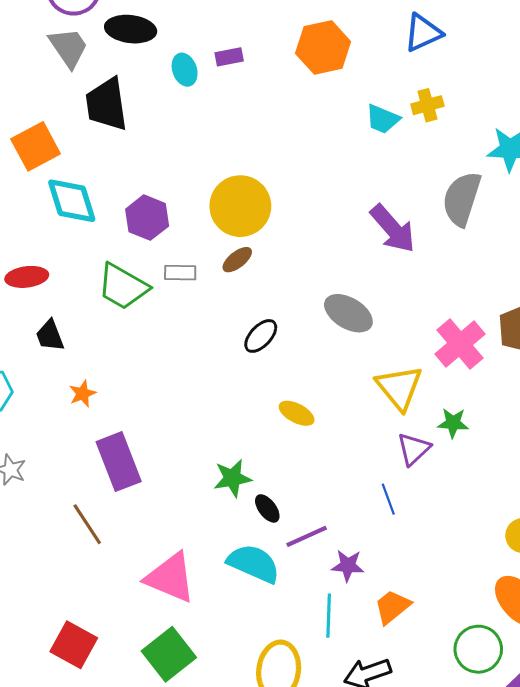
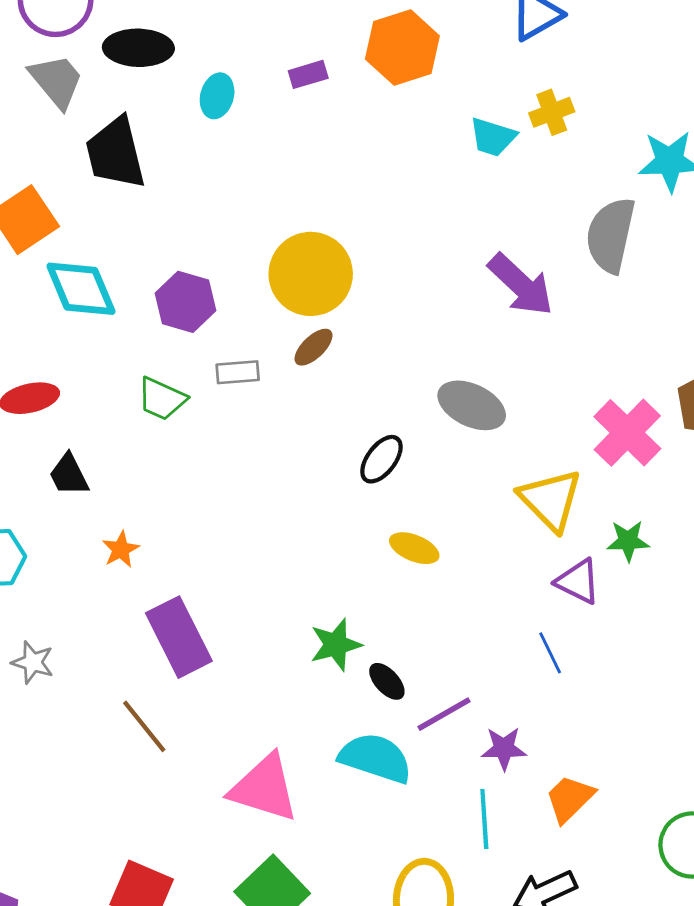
purple rectangle: (229, 57) -> (308, 74), moved
cyan ellipse: (185, 70) -> (217, 96), turned 40
green trapezoid: (123, 287) -> (162, 399), size x0.7
black ellipse: (261, 336) -> (381, 459), moved
purple triangle: (414, 449) -> (578, 581), turned -45

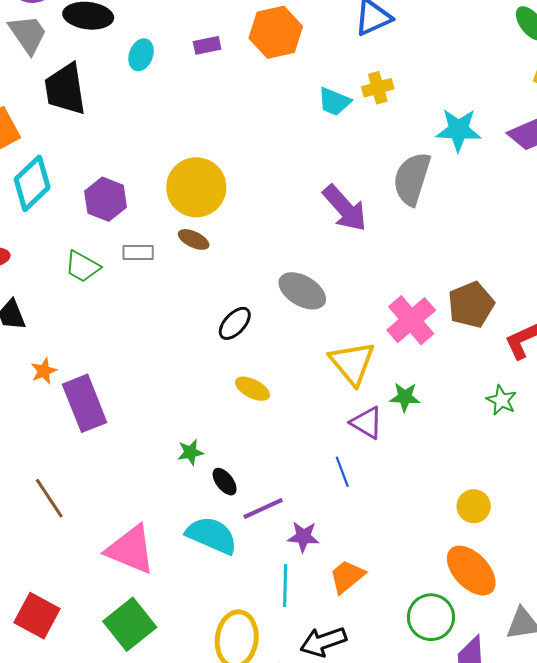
cyan diamond: (81, 289) -> (32, 183), turned 64
brown ellipse: (314, 347) -> (194, 239), turned 64
purple rectangle: (179, 637) -> (85, 403), moved
green star: (336, 645) -> (190, 452), size x0.7

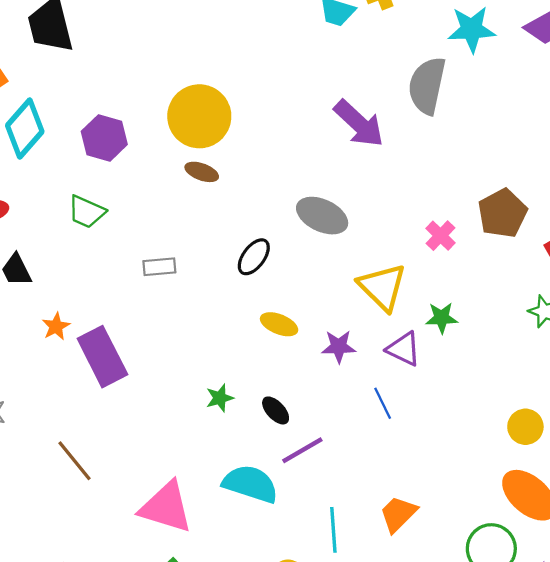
gray rectangle: (138, 253) -> (159, 267), moved
pink cross: (411, 320) -> (441, 236), size x0.6
black ellipse: (225, 482) -> (276, 410), moved
purple star: (303, 537) -> (339, 347), moved

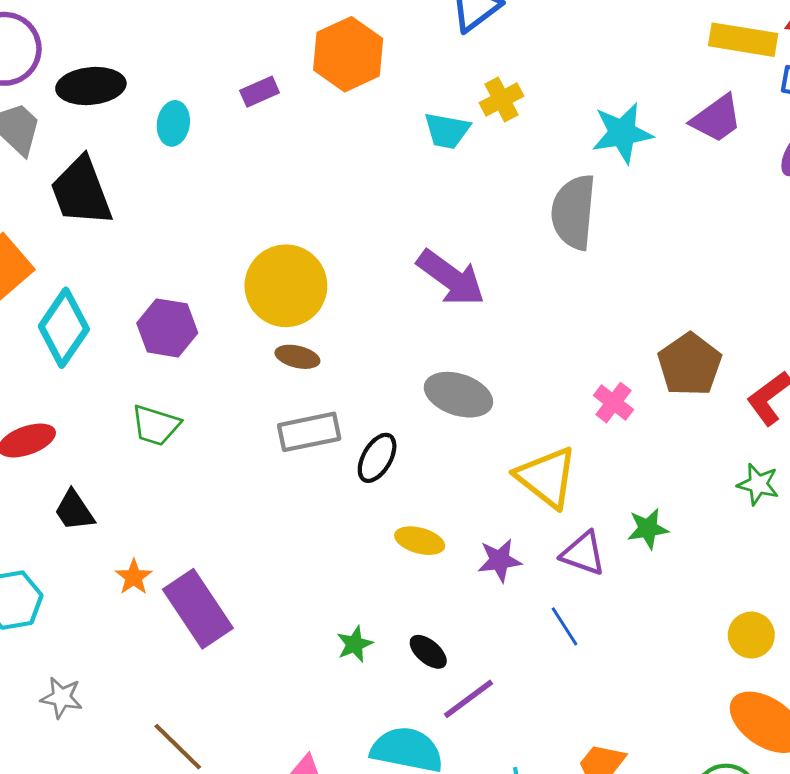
purple arrow: (359, 124) -> (451, 278), moved
gray rectangle: (159, 267) -> (309, 432), moved, size x1.4
green star: (442, 318) -> (648, 529), moved

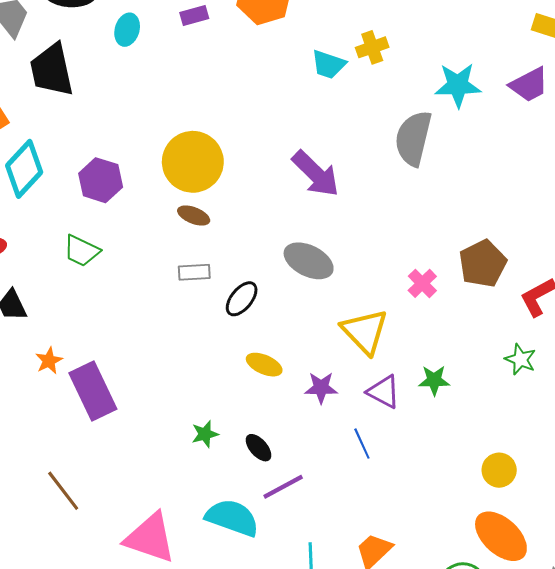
gray rectangle: (309, 432) -> (194, 272), size x0.7

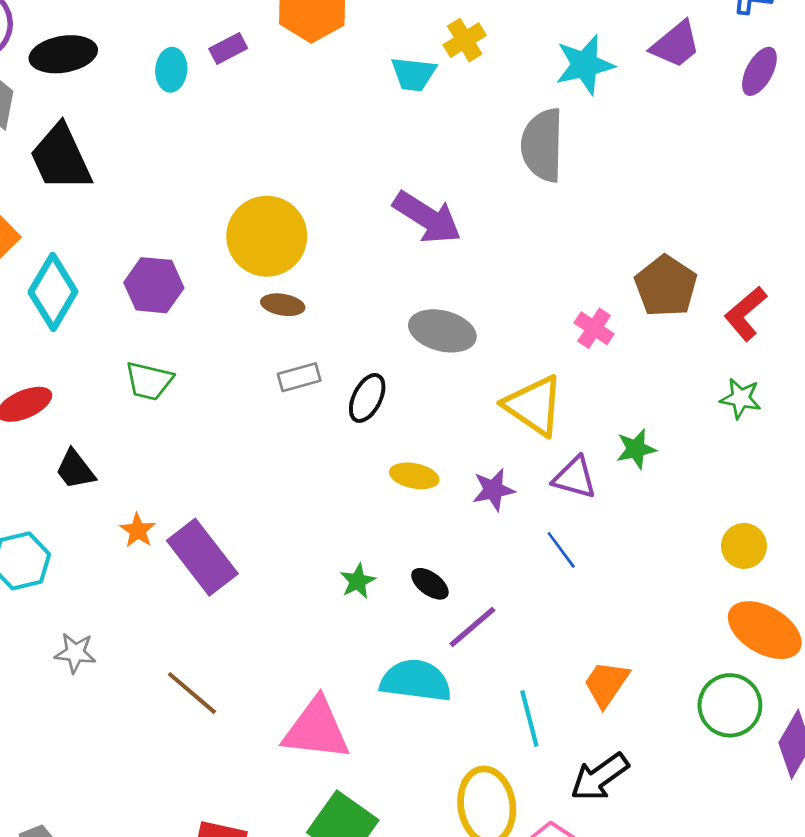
cyan ellipse: (127, 30) -> (171, 70), moved

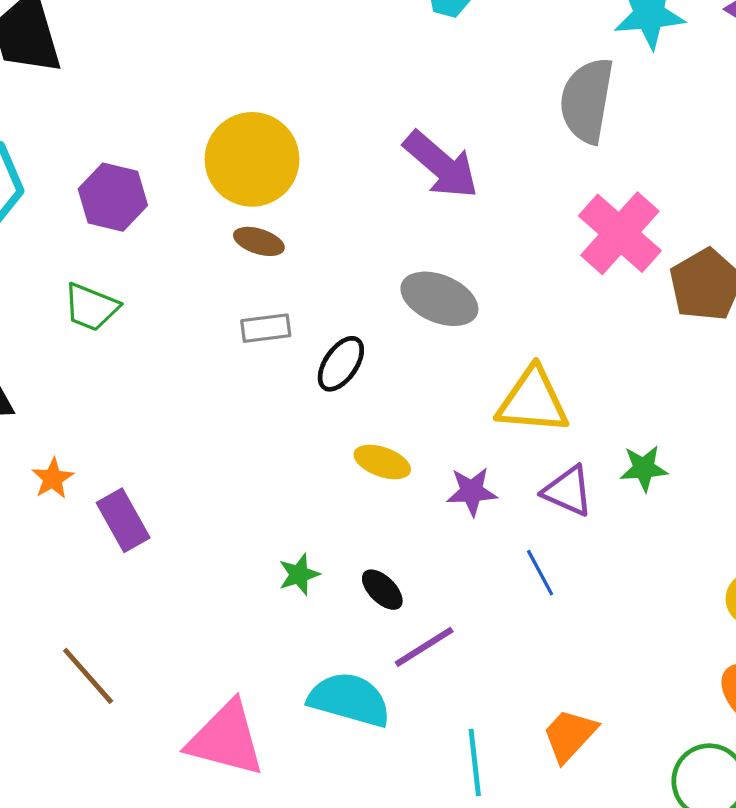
pink cross: (594, 328) -> (620, 233), moved, size x1.8
yellow triangle: (534, 406) -> (533, 401), turned -38
purple rectangle: (202, 557) -> (123, 520), size x0.7

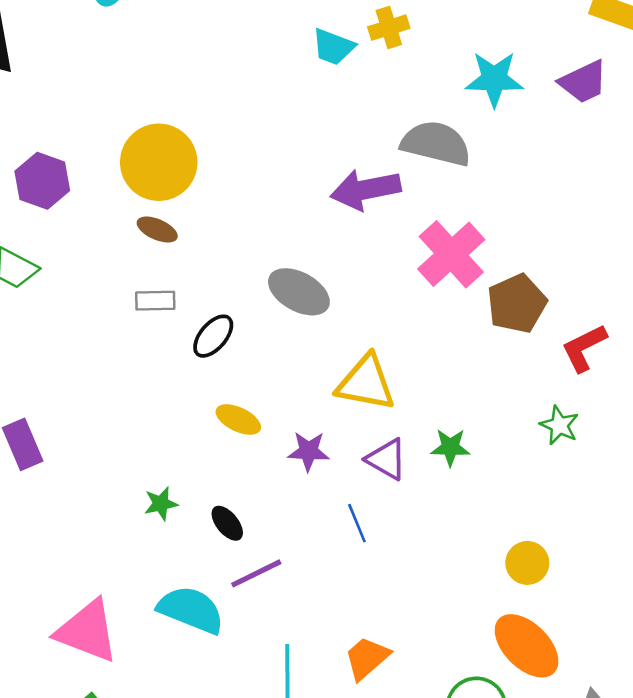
gray semicircle: (587, 100) -> (436, 143), turned 88
purple arrow: (441, 165) -> (366, 190), moved, turned 122

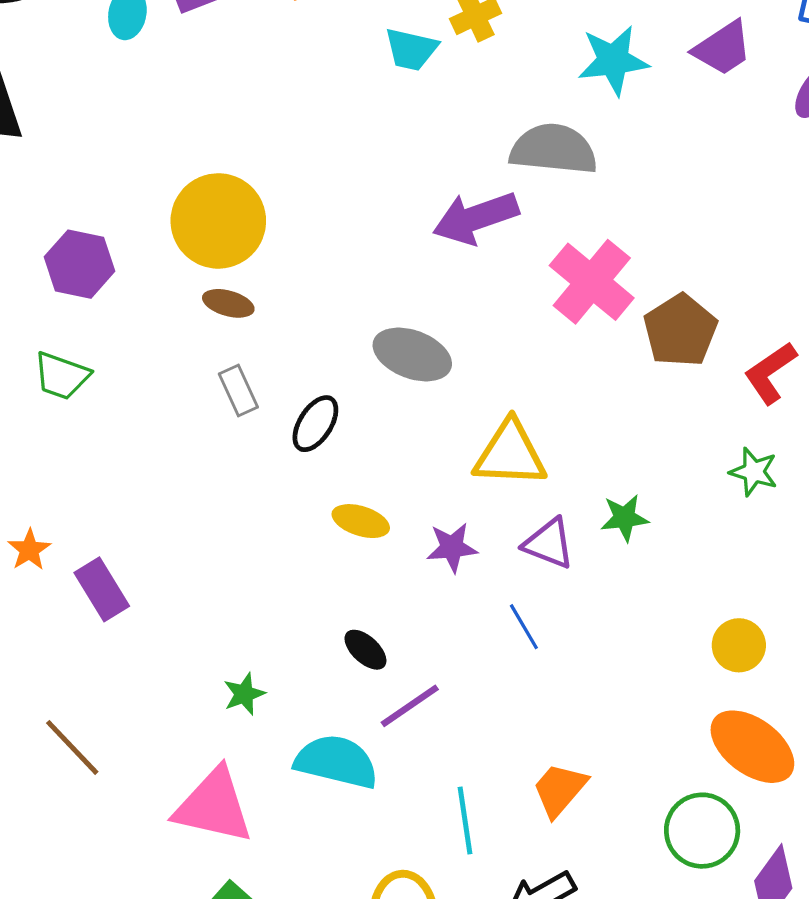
gray rectangle: (155, 301) -> (238, 391), turned 75
green star: (161, 504) -> (244, 694), moved

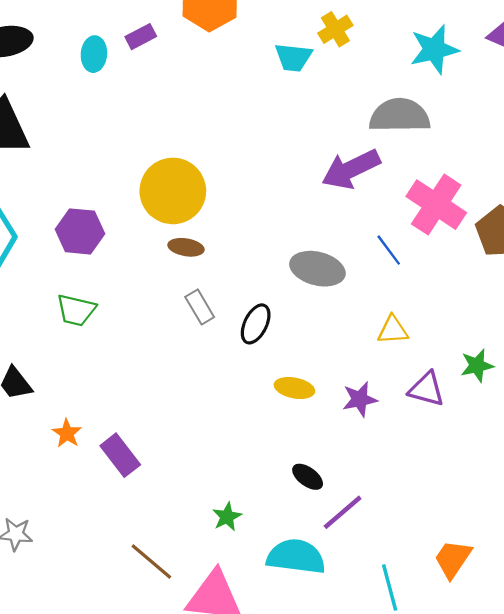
yellow triangle: (510, 454) -> (393, 330), size x0.6
blue line: (524, 627) -> (389, 250), moved
brown line: (72, 747) -> (151, 562), moved

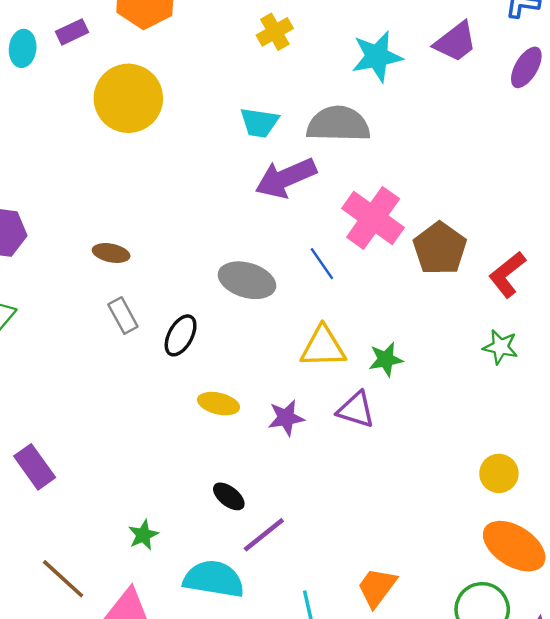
cyan trapezoid: (293, 57) -> (259, 123), moved
yellow circle: (173, 191) -> (128, 98), moved
yellow triangle: (393, 330) -> (323, 347), size x1.4
green star: (477, 366) -> (386, 359), moved

